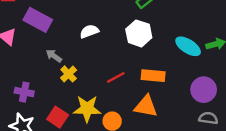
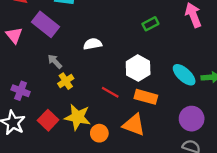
white hexagon: (139, 33) -> (138, 68), moved
red line: (116, 77) -> (110, 92), turned 48

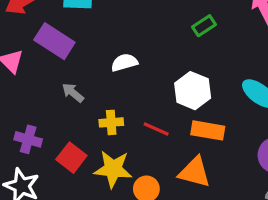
yellow cross: (66, 81) -> (111, 122), moved, turned 35
red square: (48, 120) -> (71, 158), moved

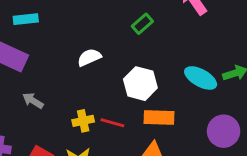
white semicircle: (124, 63) -> (89, 57), moved
yellow cross: (111, 122) -> (83, 121), moved

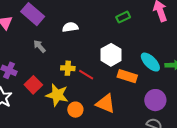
white semicircle: (89, 57) -> (70, 27), moved
orange rectangle: (159, 118) -> (127, 76), moved

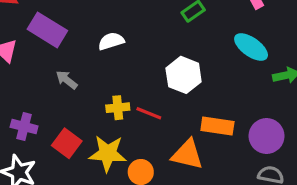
cyan ellipse: (150, 62) -> (251, 47), moved
orange rectangle: (127, 76) -> (217, 126), moved

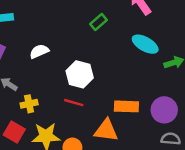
white hexagon: (184, 75) -> (80, 74), moved
yellow cross: (118, 108) -> (29, 104), moved

